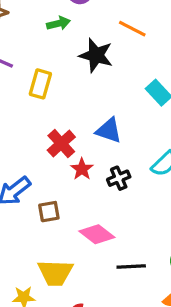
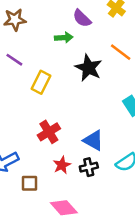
blue triangle: (109, 130) -> (93, 140), moved
red star: (82, 169) -> (62, 165), moved

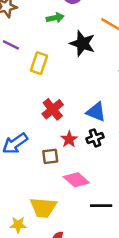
brown square: (30, 183) -> (50, 156), moved

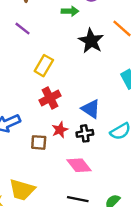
yellow rectangle: (39, 63) -> (44, 66), moved
pink diamond: (76, 180) -> (79, 165), moved

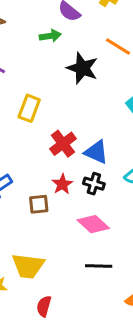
red cross: (50, 98) -> (63, 144), moved
black cross: (85, 133) -> (94, 184), turned 35

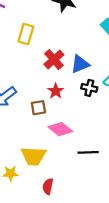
blue triangle: (96, 152) -> (80, 64), turned -42
black cross: (94, 184) -> (89, 88), moved
pink diamond: (93, 224) -> (60, 129), moved

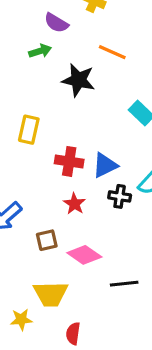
red cross: (54, 60) -> (69, 161), turned -36
brown square: (38, 108) -> (47, 240), moved

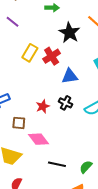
red cross: (69, 161) -> (52, 56), moved, turned 30
blue triangle: (105, 165) -> (70, 76), moved
black cross: (120, 196) -> (66, 103), moved

